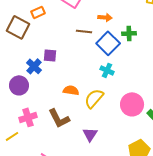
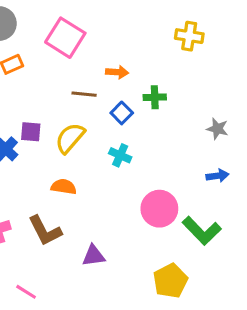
blue square: (108, 43) -> (122, 113), size x0.6
yellow semicircle: (94, 98) -> (70, 138), moved
purple triangle: (90, 134) -> (94, 256), turned 49

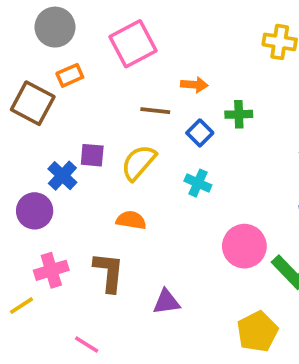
pink square: (65, 38) -> (133, 44), turned 30
brown L-shape: (45, 231) -> (109, 272), turned -147

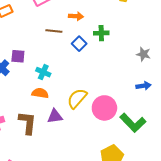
yellow semicircle: (139, 163) -> (77, 98), moved
cyan cross: (198, 183) -> (43, 72), moved
purple triangle: (166, 302) -> (55, 116), moved

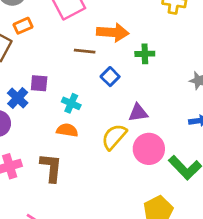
orange arrow: (76, 16) -> (113, 32), size x1.6
blue square: (79, 44) -> (110, 77), moved
purple triangle: (55, 116) -> (138, 113), moved

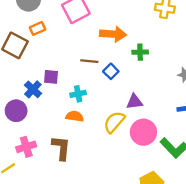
brown line: (85, 51) -> (89, 61), moved
cyan cross: (71, 103) -> (78, 94), turned -35

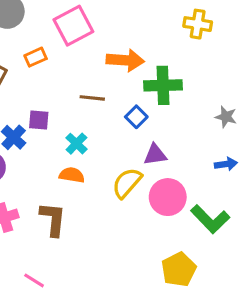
orange rectangle: (37, 28) -> (36, 57), moved
green cross: (140, 52) -> (163, 85), size x1.6
blue square: (111, 71) -> (136, 117), moved
cyan cross: (78, 94) -> (76, 144), turned -35

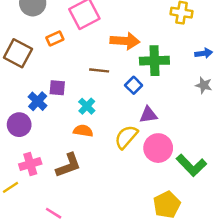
blue arrow: (226, 164) -> (204, 53), moved
brown L-shape: (53, 219) -> (68, 165), turned 64

